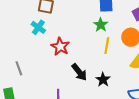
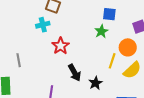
cyan cross: (38, 27) -> (43, 25), turned 32
yellow line: (107, 46) -> (112, 61), moved

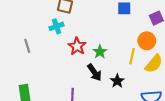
green star: (101, 31) -> (100, 52), moved
gray line: (19, 60) -> (27, 46), moved

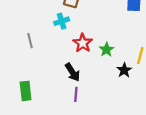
black arrow: (94, 72) -> (73, 72), moved
black star: (117, 81) -> (124, 70), moved

